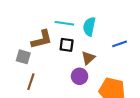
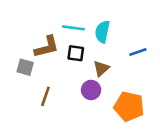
brown line: (31, 82) -> (45, 96), moved

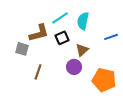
cyan line: (73, 28) -> (60, 18), turned -42
black square: (76, 53) -> (62, 38), turned -32

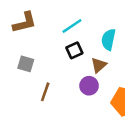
cyan semicircle: (83, 21) -> (108, 39), moved
brown L-shape: (39, 33) -> (25, 22), moved

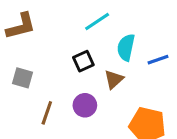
cyan line: (72, 26) -> (97, 22), moved
purple circle: (89, 86) -> (85, 105), moved

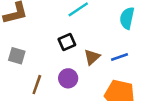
cyan semicircle: (126, 47) -> (127, 18), moved
blue line: (158, 60) -> (120, 57), moved

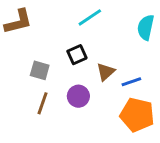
gray square: (17, 56) -> (40, 70), moved
blue line: (120, 57) -> (131, 82), moved

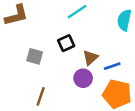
purple circle: (78, 96) -> (83, 78), moved
brown line: (43, 103) -> (41, 96), moved

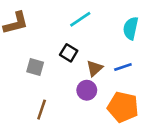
black square: (66, 43) -> (69, 53), turned -35
blue line: (112, 66) -> (123, 67), moved

